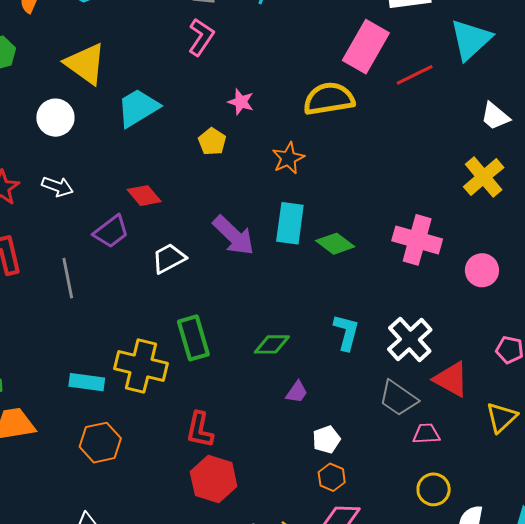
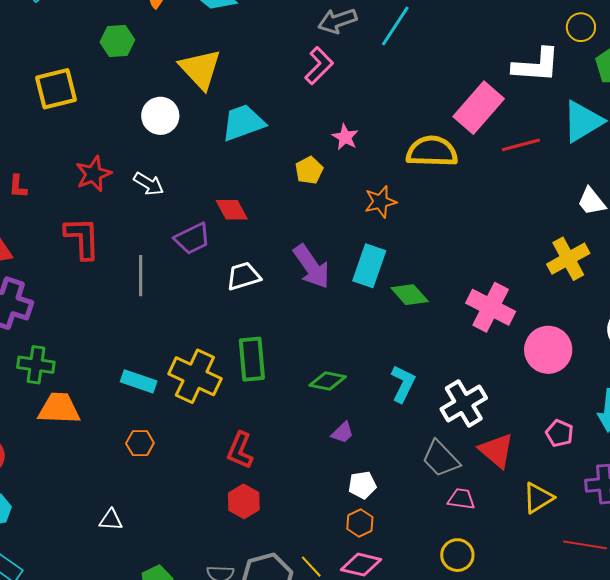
pink circle: (482, 270) -> (548, 350), size x1.4
orange hexagon: (100, 443) -> (140, 443), size x0.7
red hexagon: (214, 479) -> (244, 501), size x0.7

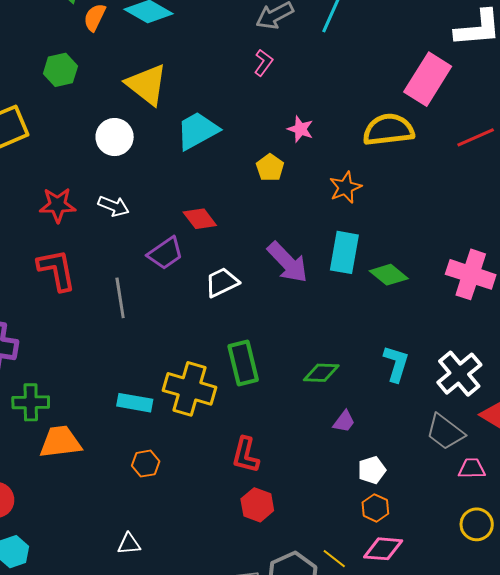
pink L-shape: (319, 66) -> (263, 63), size x0.7
red line: (521, 145) -> (476, 137), moved
red star: (93, 174) -> (58, 205), turned 30

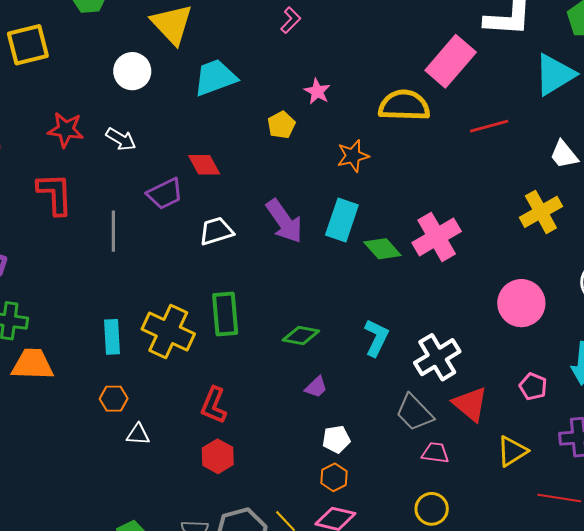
pink cross: (471, 274) -> (437, 237), moved, turned 33
cyan rectangle: (135, 403) -> (112, 337), turned 68
white triangle: (129, 544) -> (138, 434), moved

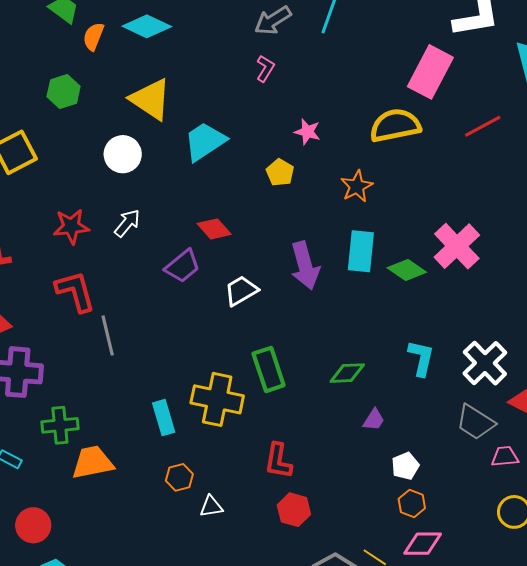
white arrow: (121, 139) -> (127, 223), turned -68
purple arrow: (284, 221) -> (305, 266), turned 33
gray line: (113, 231) -> (108, 335), moved

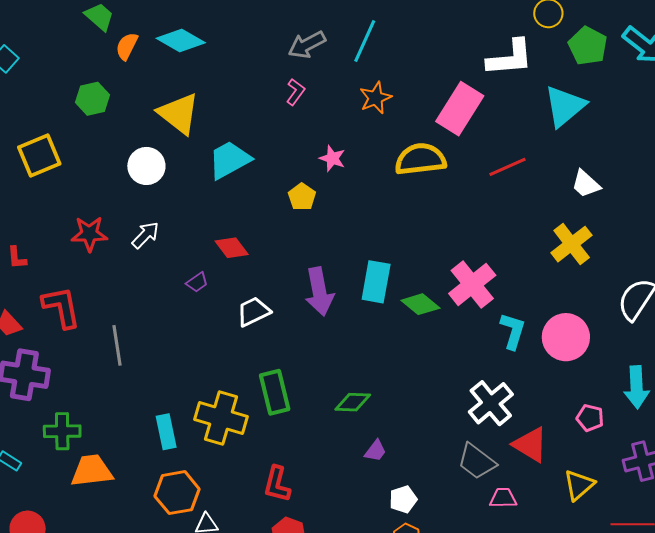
orange star: (357, 186) -> (376, 98), moved
purple trapezoid: (182, 266) -> (197, 282), size x0.6
red L-shape: (75, 291) -> (61, 307), moved
cyan L-shape: (421, 358) -> (513, 331), moved
orange hexagon: (179, 477) -> (177, 493), size x1.6

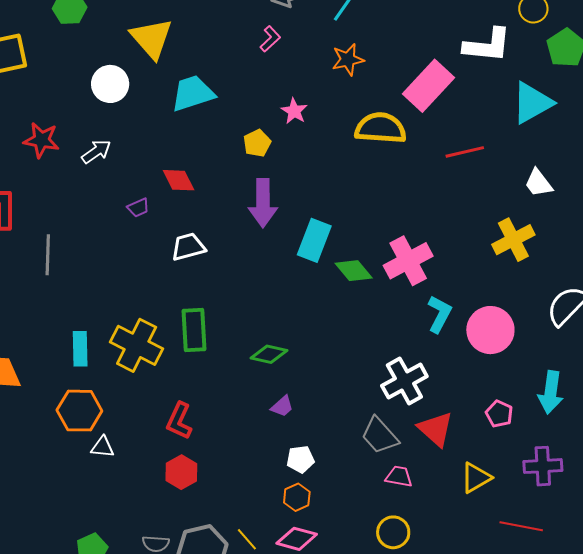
purple arrow: (319, 292) -> (263, 203), moved

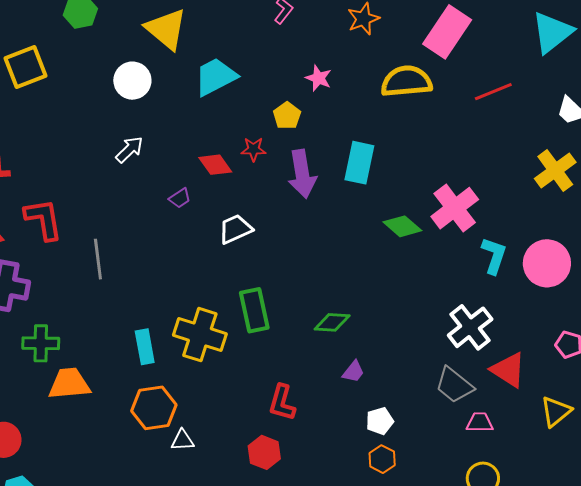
red star: (41, 140) -> (253, 149), moved, size x0.7
cyan rectangle: (314, 240) -> (359, 163), moved
red L-shape: (179, 421) -> (282, 403), moved

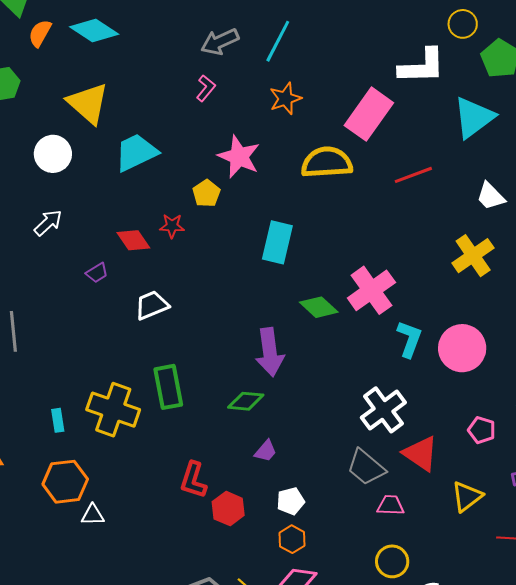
pink star: (318, 78) -> (239, 157), size x1.6
purple arrow: (302, 174) -> (270, 352), moved
cyan rectangle: (145, 347) -> (58, 420), size x0.7
red hexagon: (264, 452) -> (228, 509), moved

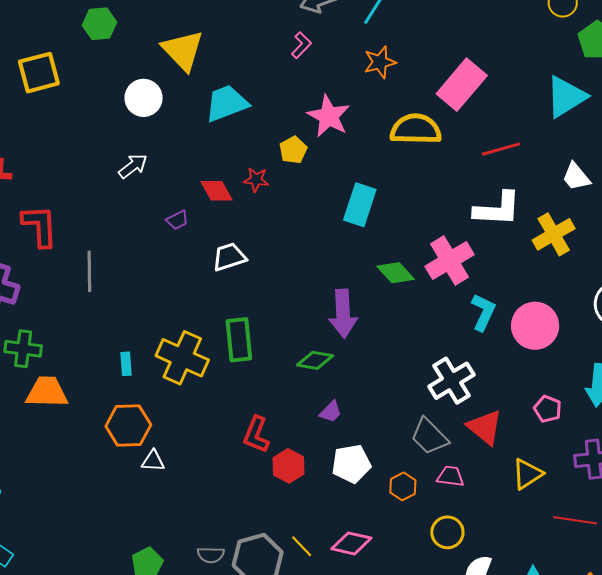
white L-shape: (422, 66) -> (497, 209), moved
white pentagon: (291, 501) -> (351, 464), size x1.4
orange hexagon: (292, 539) -> (403, 486), moved

